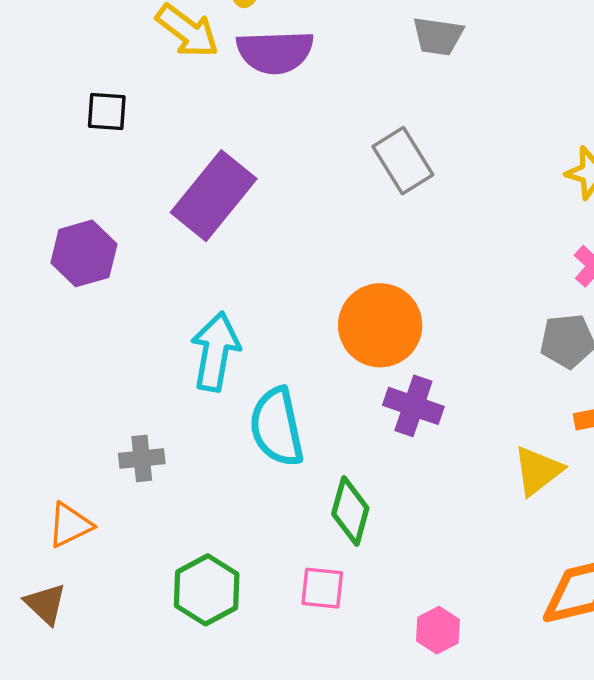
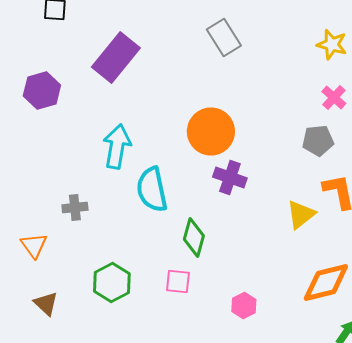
orange triangle: (70, 525) -> (34, 246), turned -40
brown triangle: (45, 604) -> (46, 304), moved

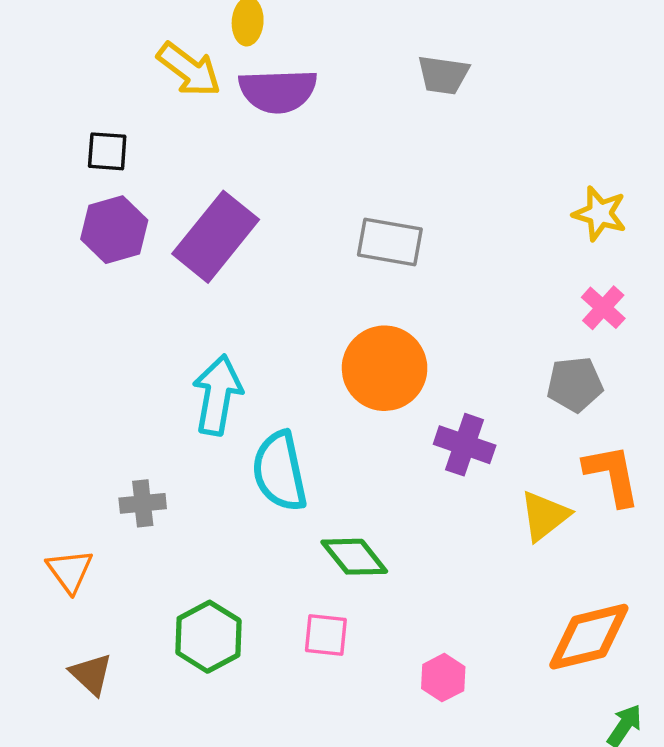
gray rectangle: (224, 38) -> (390, 242), moved, turned -48
purple hexagon: (42, 90) -> (114, 230), moved
purple cross: (230, 178) -> (465, 445), moved
green diamond: (194, 238) -> (354, 557), turned -54

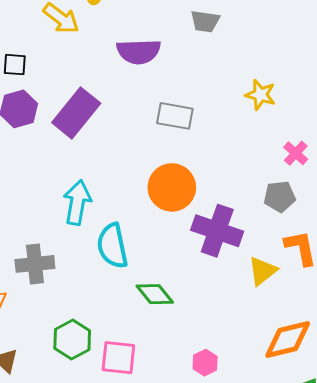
purple semicircle: (278, 91) -> (139, 52), moved
yellow star: (600, 214) -> (260, 95), moved
purple cross: (465, 445) -> (217, 231), size x1.5
gray cross: (143, 503) -> (35, 264), size x1.5
pink square: (326, 635) -> (118, 358), moved, size x1.4

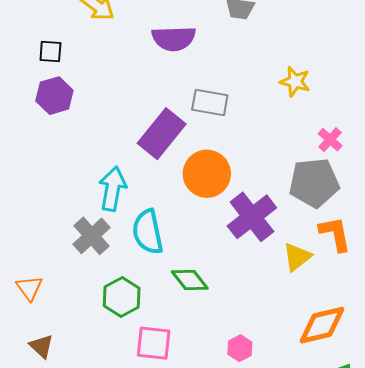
purple rectangle: (76, 113) -> (162, 134), moved
gray pentagon: (280, 197) -> (314, 183), size x1.6
purple cross: (217, 231) -> (252, 217), turned 33
gray cross: (35, 264) -> (92, 236), moved, turned -36
green hexagon: (72, 339) -> (122, 297), moved

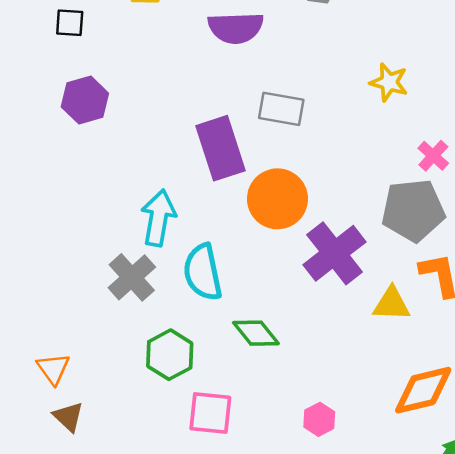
black square: (50, 51) -> (70, 23), moved
purple rectangle: (162, 134) -> (220, 148), turned -57
yellow triangle: (297, 257) -> (392, 304), turned 40
orange triangle: (29, 288) -> (53, 369), moved

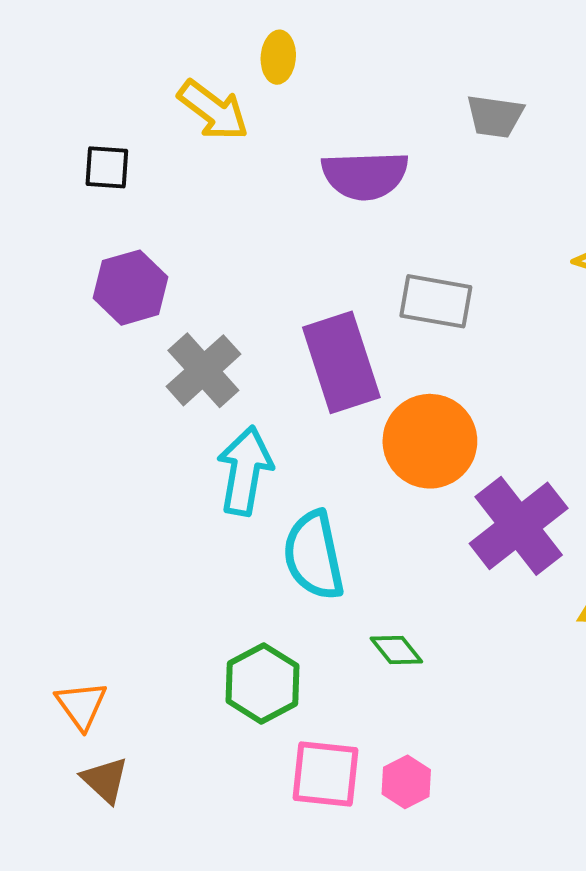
gray cross: (132, 277) -> (203, 370), moved
green diamond: (256, 333) -> (396, 650), size x0.7
pink hexagon: (319, 419) -> (406, 782), moved

